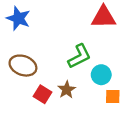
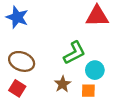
red square: (43, 94) -> (17, 88), moved
orange square: (113, 97) -> (88, 91), moved

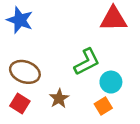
brown star: (63, 84) -> (59, 98), moved
orange square: (88, 91) -> (103, 106), turned -32

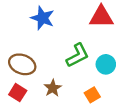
blue star: (20, 20) -> (43, 18), moved
cyan circle: (111, 82) -> (106, 64), moved

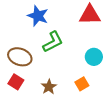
green L-shape: (78, 55) -> (53, 42), moved
brown star: (53, 88) -> (49, 87), moved

